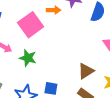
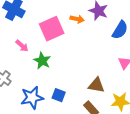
brown triangle: (86, 71) -> (96, 85), turned 30

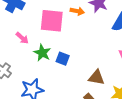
pink square: (52, 29) -> (52, 21), turned 30
blue square: (59, 95) -> (63, 59), moved

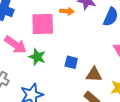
pink arrow: (22, 38) -> (15, 45), size x1.6
blue square: (63, 59) -> (71, 62), moved

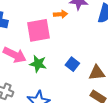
blue square: (71, 62) -> (72, 64), turned 32

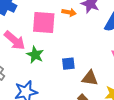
blue square: (72, 64) -> (68, 64), turned 32

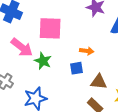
orange arrow: (69, 12) -> (87, 51), moved

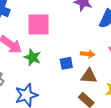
orange arrow: (87, 51) -> (88, 54), moved

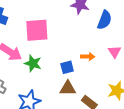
brown triangle: (89, 76) -> (68, 88), moved

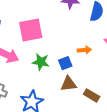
green star: (33, 63) -> (41, 62), moved

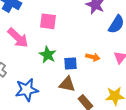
pink square: (31, 30) -> (48, 21), size x0.7

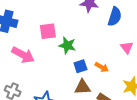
green star: (48, 55) -> (67, 45), moved
orange arrow: (93, 57) -> (102, 67), moved, turned 32

